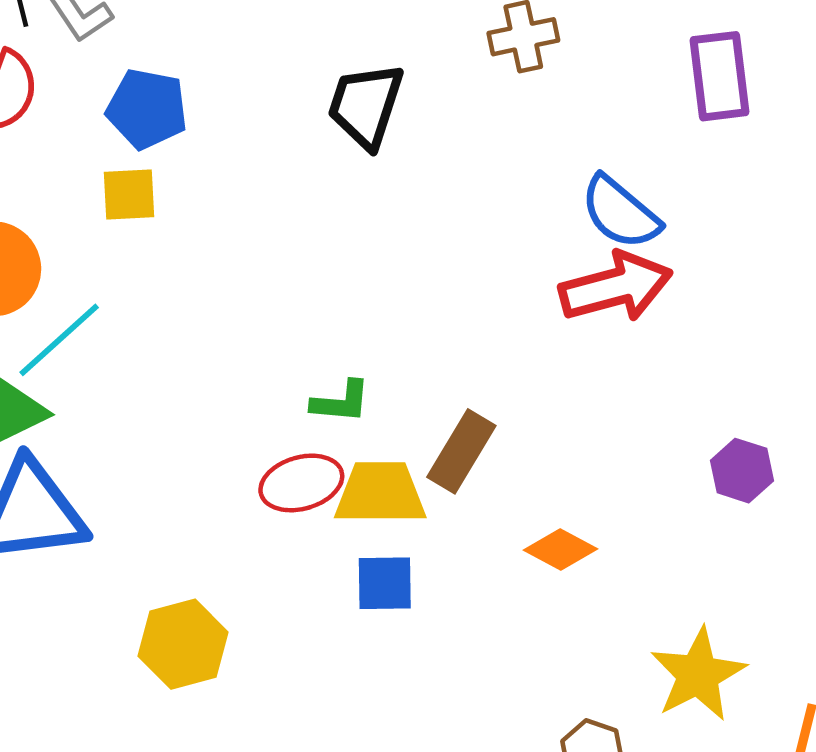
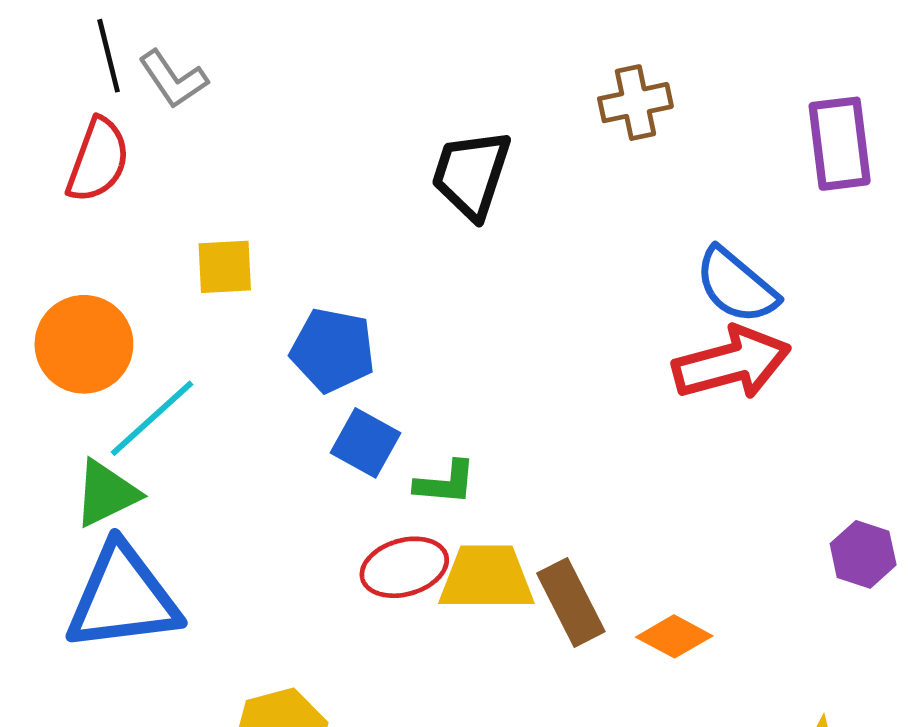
blue pentagon: (147, 109) -> (333, 350), moved
brown rectangle: (461, 451) -> (571, 602), moved, turned -58
blue square: (385, 583) -> (366, 443), moved, turned 30

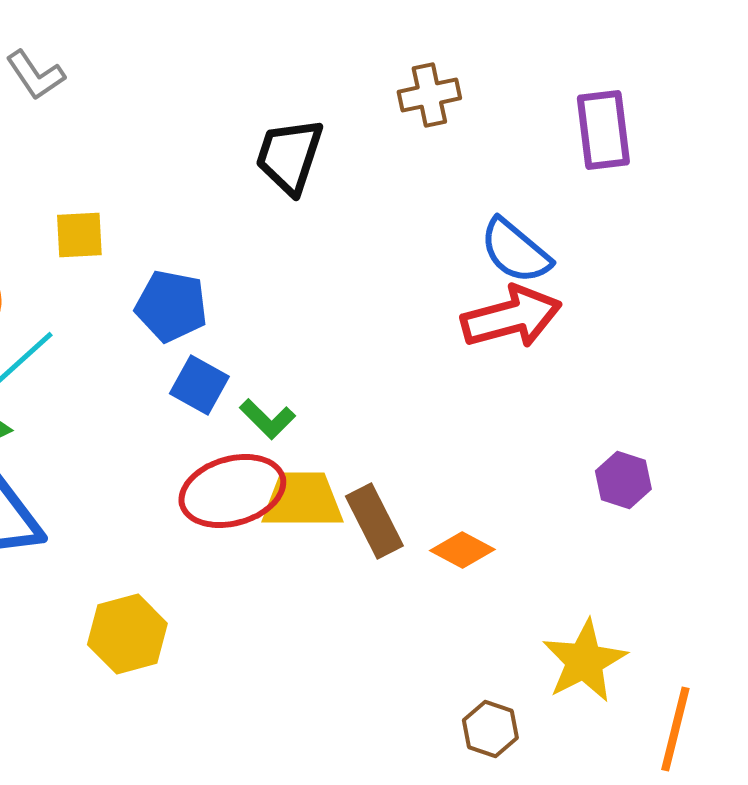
green L-shape: (445, 483) -> (267, 419), turned 40
red ellipse: (404, 567) -> (232, 491), size x1.4

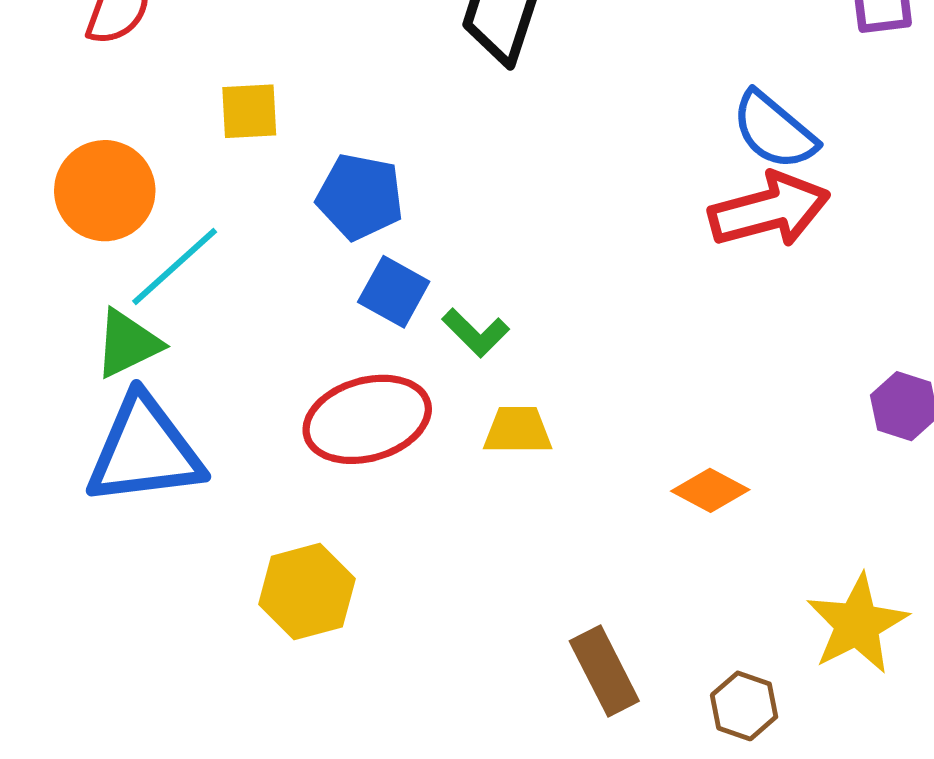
red ellipse: (232, 491) -> (367, 419), moved
yellow trapezoid: (302, 500) -> (518, 430), size x0.7
brown rectangle: (374, 521) -> (604, 671), moved

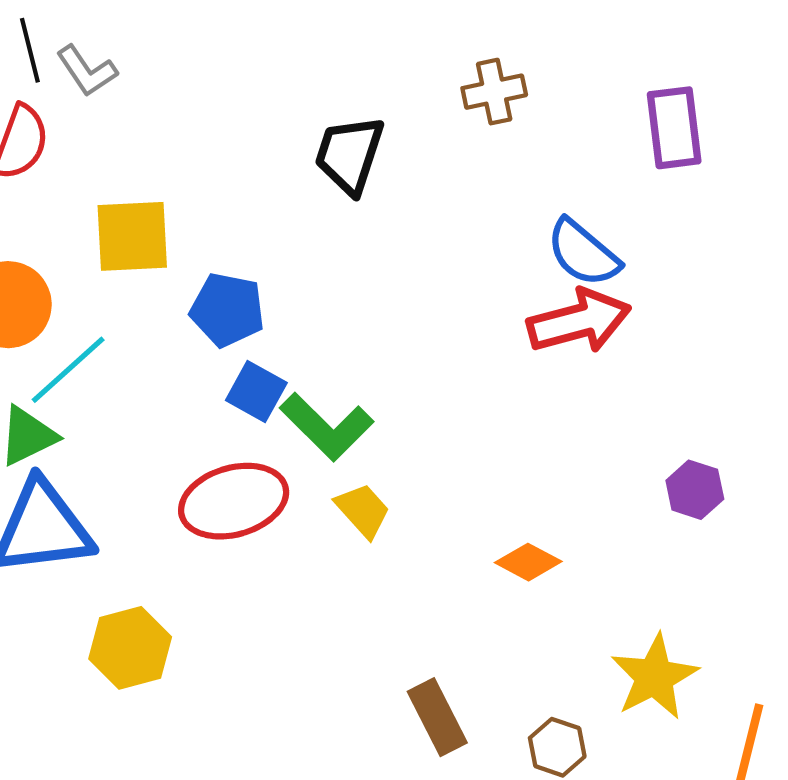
yellow square: (249, 111) -> (132, 236), size x1.5
green L-shape: (476, 333) -> (327, 427), size x1.6
yellow trapezoid: (518, 430) -> (363, 510), turned 48
yellow hexagon: (307, 592) -> (130, 648), moved

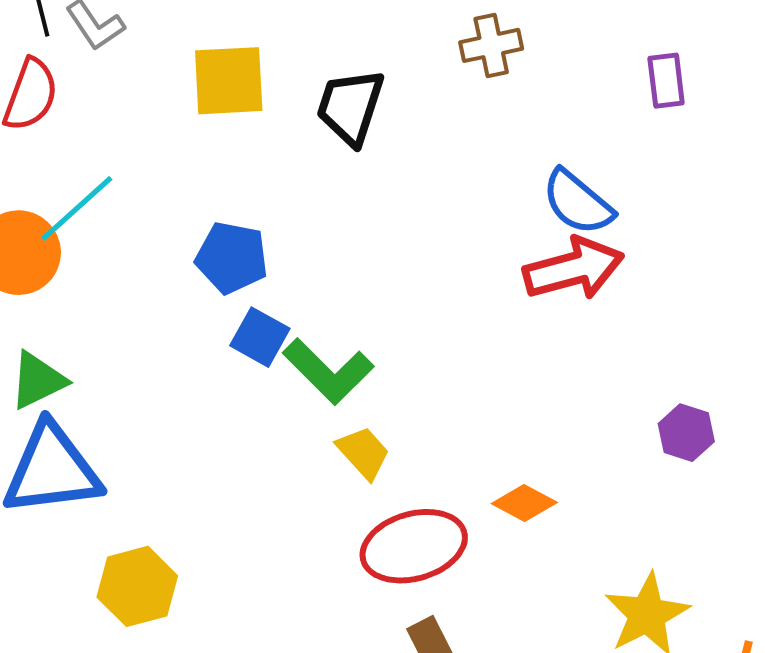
purple rectangle: (674, 128) -> (666, 81), size x0.7
yellow square: (132, 236) -> (229, 81), moved
cyan line: (68, 370) -> (77, 208), moved
red ellipse: (234, 501) -> (414, 546), moved

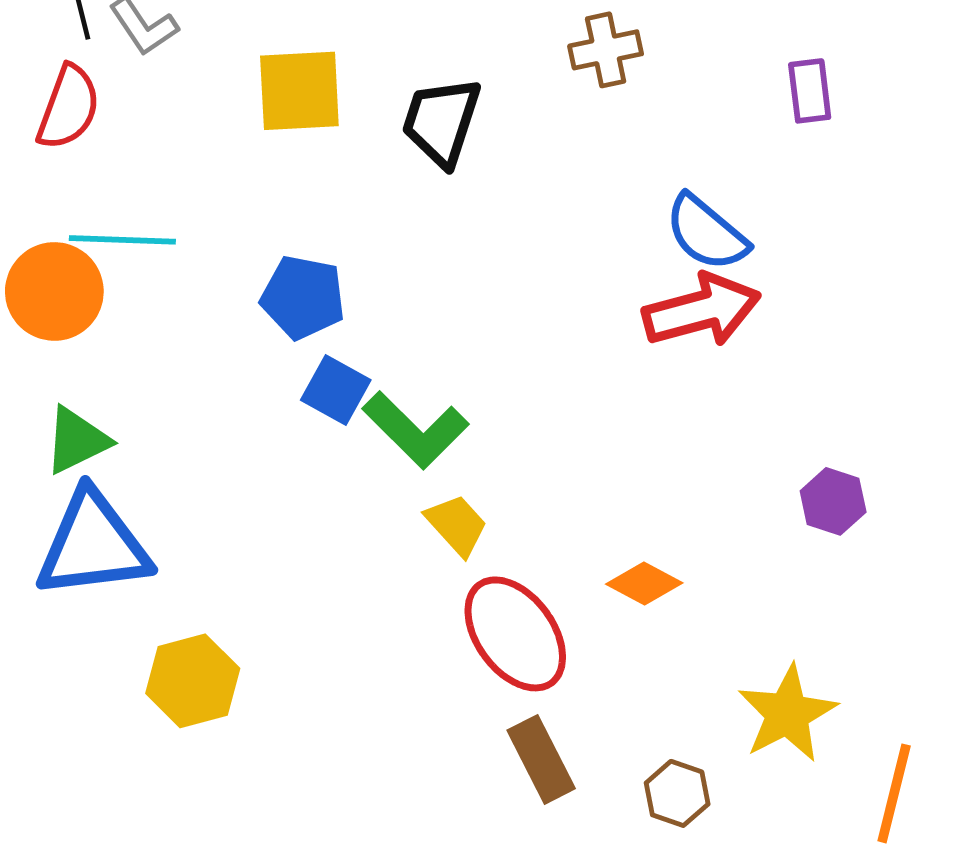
cyan line: (77, 208) -> (122, 240), turned 44
red ellipse: (414, 546) -> (515, 634), turned 70

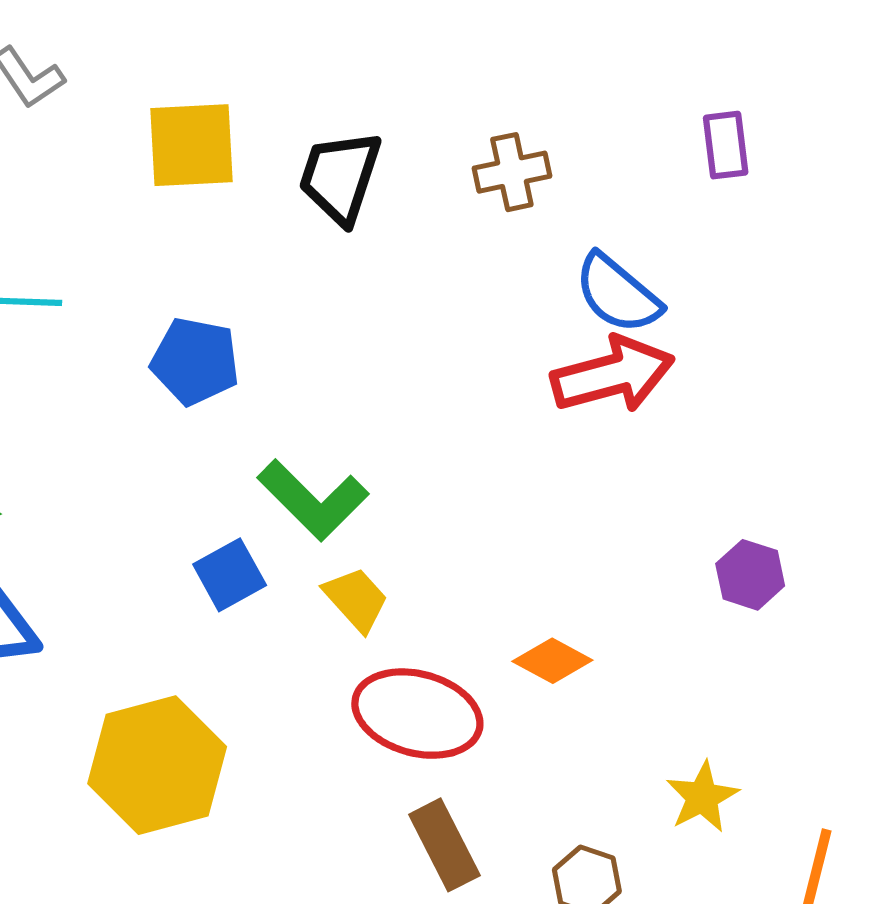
brown cross: (606, 50) -> (512, 172), moved
blue square: (336, 390) -> (230, 575), moved, turned 32
red ellipse: (515, 634) -> (417, 714), turned -39
yellow hexagon: (193, 681) -> (157, 765), moved, size x1.4
yellow star: (787, 714) -> (702, 797), size x0.7

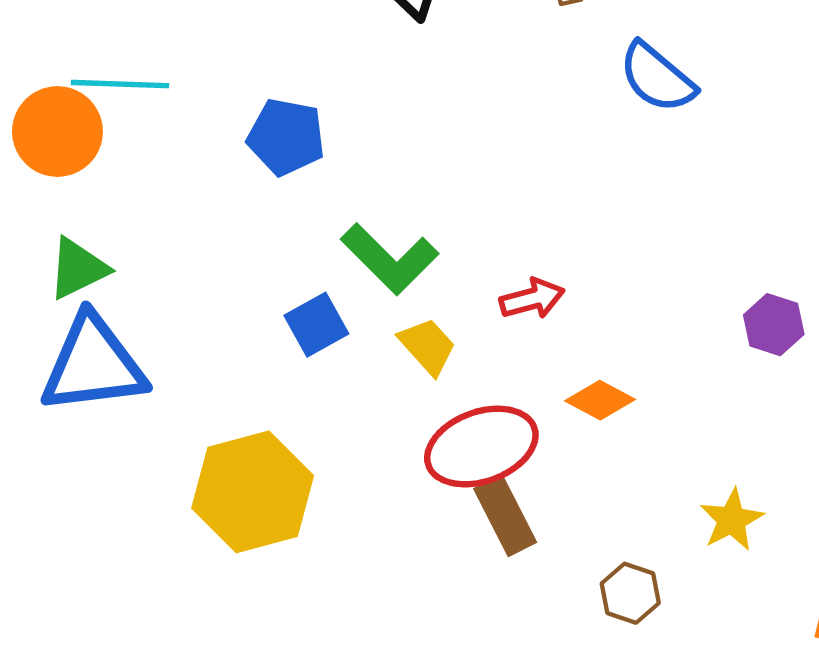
red arrow: (613, 375) -> (532, 299), moved, size x0.6
red ellipse: (417, 714) -> (481, 447), turned -35
brown rectangle: (444, 845) -> (505, 516), moved

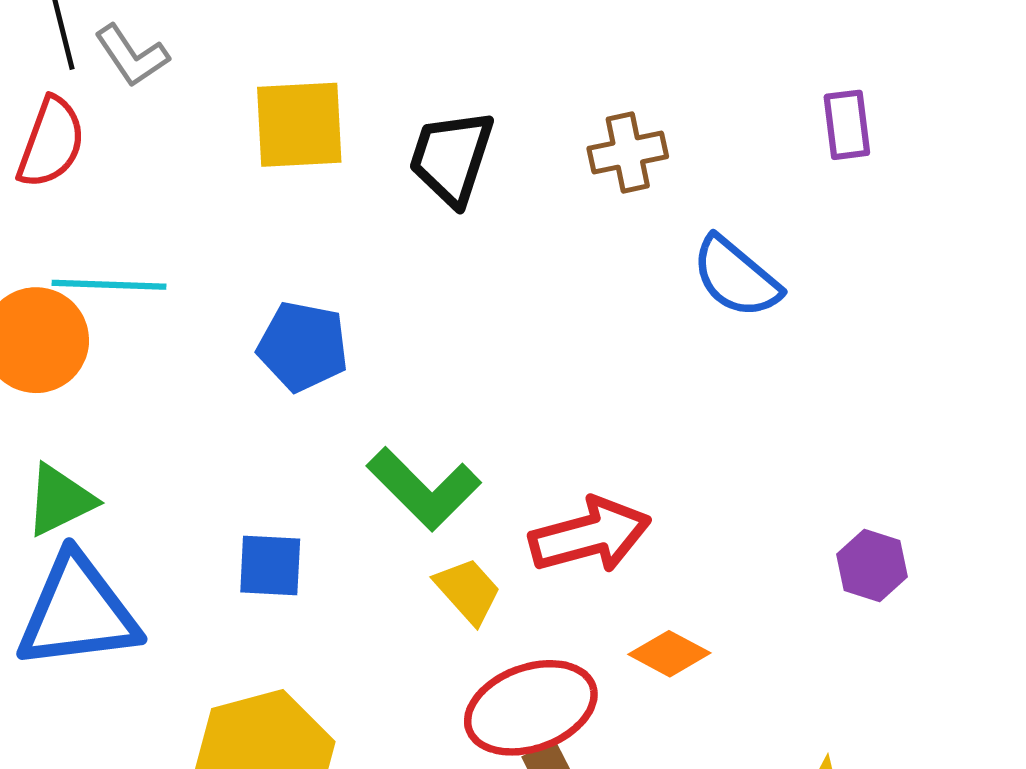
red arrow: (532, 299) -> (590, 535), size x1.6
blue square: (316, 325) -> (270, 566), moved, turned 32

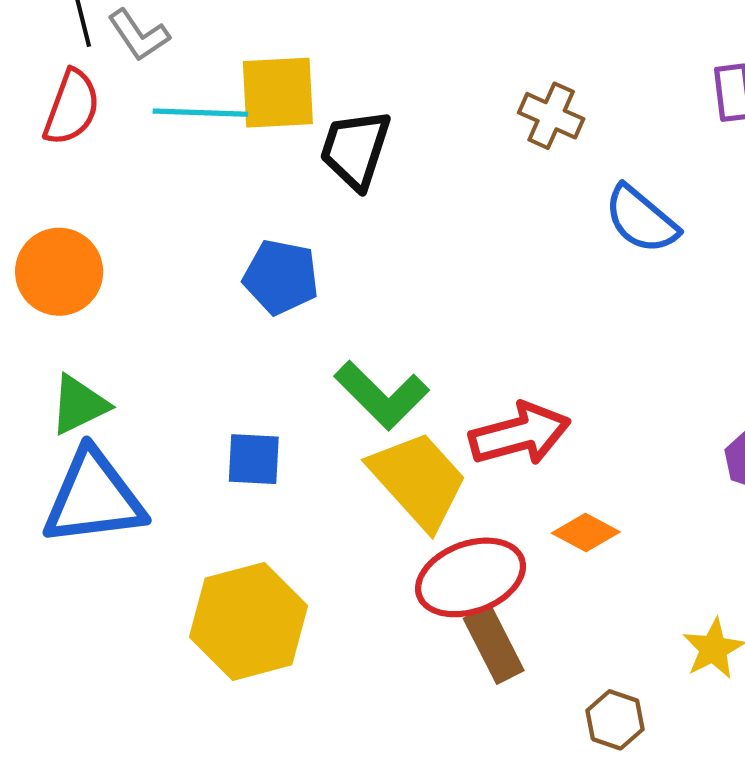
brown cross: (628, 153) -> (551, 116), turned 36
black trapezoid: (452, 158) -> (355, 149), moved
cyan line: (109, 285) -> (200, 113), moved
yellow trapezoid: (468, 591) -> (418, 480), size x1.8

